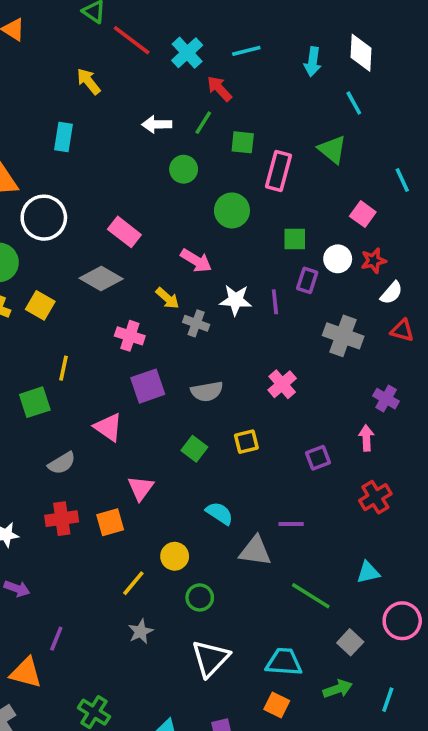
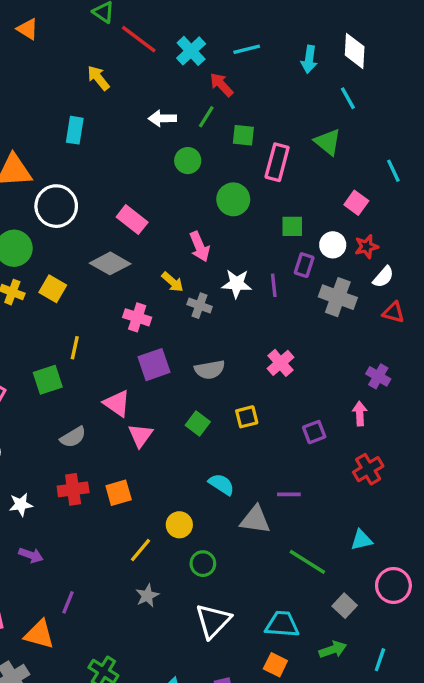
pink arrow: (196, 261) -> (200, 247), turned 36
gray cross: (343, 336) -> (338, 297), moved
pink triangle: (141, 488) -> (141, 435), moved

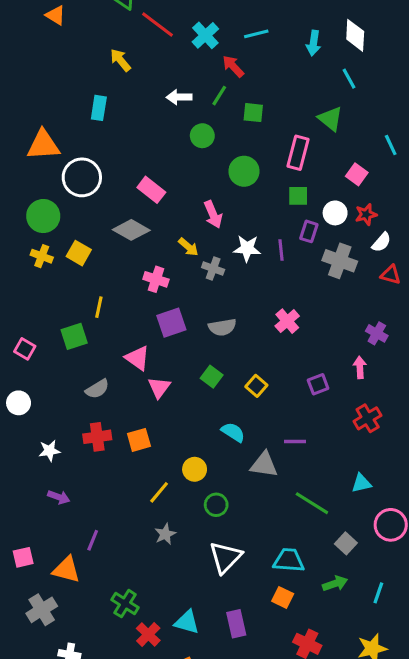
pink rectangle: (277, 162) -> (298, 153), moved
yellow square: (247, 417) -> (256, 386), moved, turned -35

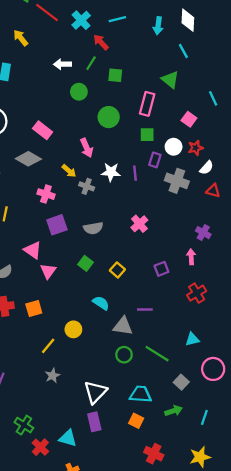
green circle: (216, 505) -> (124, 355), moved
purple rectangle: (236, 624) -> (94, 422), moved

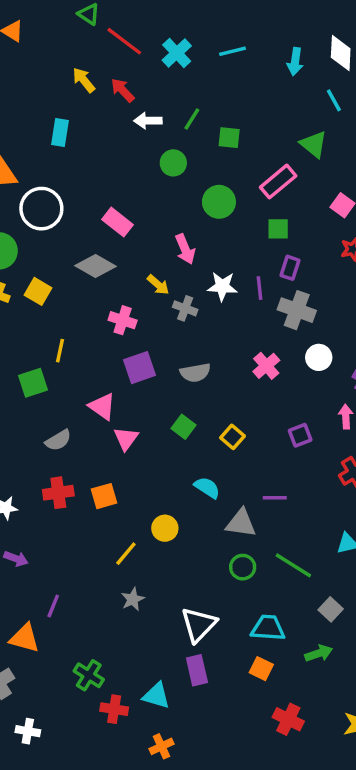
red arrow: (101, 42) -> (123, 90), moved
pink rectangle: (147, 104) -> (278, 182), turned 35
white circle: (174, 147) -> (319, 357), moved
gray cross: (177, 181) -> (297, 310), moved
red cross: (40, 447) -> (114, 709), turned -35

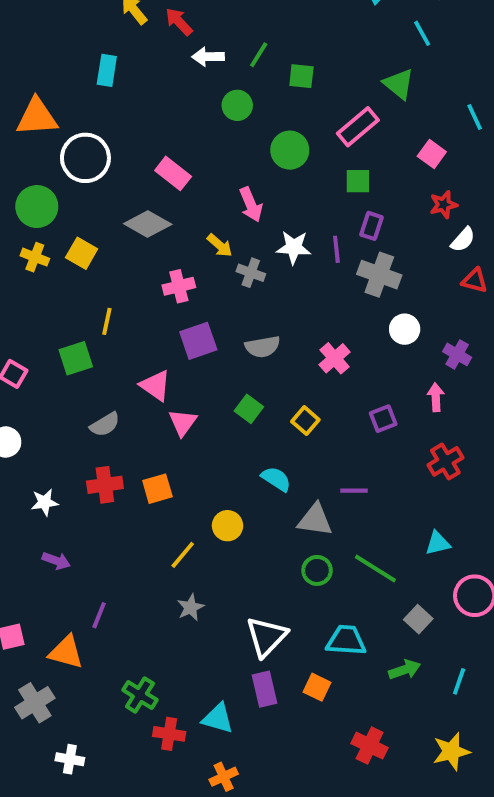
pink cross: (123, 320) -> (179, 286), turned -32
pink cross: (266, 366) -> (335, 358), moved
orange square: (261, 669) -> (317, 687), moved

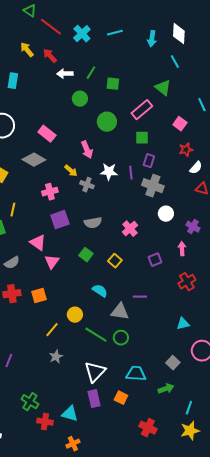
green line: (375, 568) -> (96, 335), moved
cyan line: (459, 681) -> (189, 408), moved

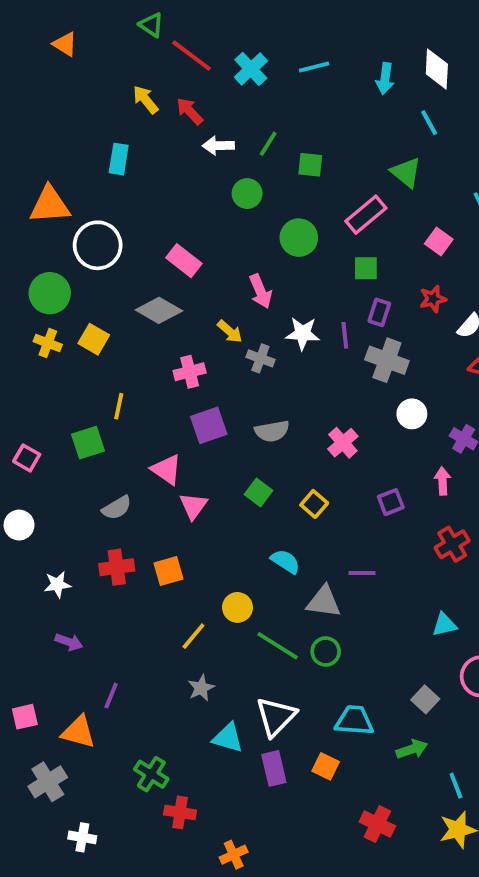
red star: (186, 150) -> (433, 299), moved
cyan line: (189, 408) -> (456, 786), turned -40
cyan triangle: (70, 414) -> (228, 738), moved

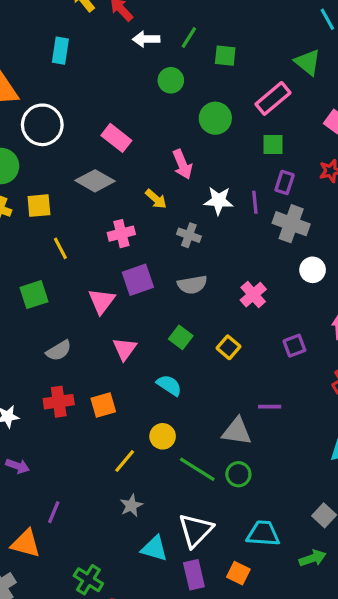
yellow square: (94, 339) -> (39, 206), turned -35
gray cross: (260, 358) -> (189, 235), moved
yellow line: (119, 406) -> (60, 248), moved, turned -40
pink triangle: (167, 469) -> (102, 301), moved, turned 32
cyan semicircle: (285, 561) -> (169, 385), moved

